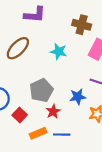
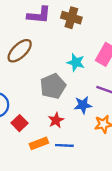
brown cross: (82, 25) -> (71, 18), moved
cyan star: (59, 51) -> (76, 62), moved
gray pentagon: (41, 90) -> (53, 86), moved

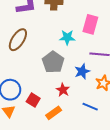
blue line: (64, 145) -> (90, 107), moved, turned 35

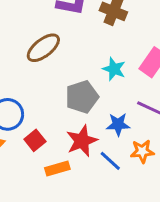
red star: (63, 90) -> (82, 141), size x1.5
blue line: (90, 107) -> (110, 161), moved

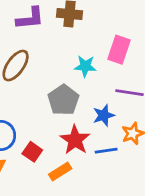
blue line: (110, 161) -> (106, 151), turned -35

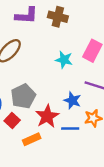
gray pentagon: (63, 100) -> (23, 96), moved
blue star: (104, 115) -> (72, 100), turned 30

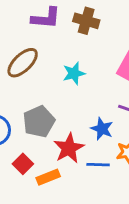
cyan star: (64, 60) -> (74, 73), moved, turned -30
red square: (12, 120) -> (23, 164), moved

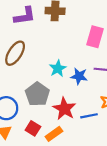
cyan star: (74, 73) -> (58, 68), moved
blue star: (102, 129) -> (79, 76), moved

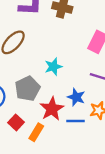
blue star: (79, 76) -> (76, 97), moved
orange rectangle: (54, 134) -> (36, 132), turned -35

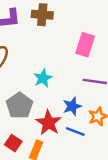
blue star: (76, 97) -> (72, 106), turned -30
blue line: (75, 121) -> (75, 132), turned 30

